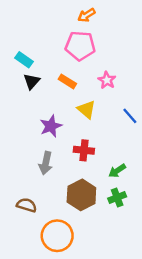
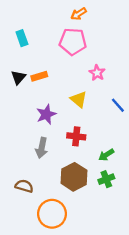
cyan rectangle: (24, 60) -> (22, 38), moved, turned 35
black triangle: (32, 81) -> (18, 77), moved
orange rectangle: (67, 81) -> (39, 76), moved, turned -49

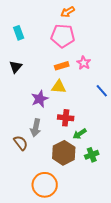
orange rectangle: (39, 76) -> (62, 66), moved
yellow triangle: (79, 99) -> (59, 87), moved, turned -35
green arrow: (106, 155) -> (80, 134), moved
brown semicircle: (24, 186) -> (21, 143), moved, turned 35

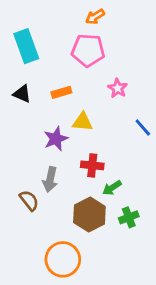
cyan rectangle: (19, 33) -> (26, 46), size x1.6
orange rectangle: (62, 66) -> (61, 92), moved
black triangle: (16, 67) -> (22, 94), turned -48

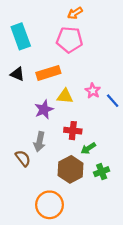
pink star: (118, 88) -> (93, 91), moved
orange rectangle: (61, 92) -> (48, 73), size x1.5

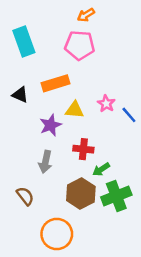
black triangle: (17, 74) -> (20, 95), moved
brown semicircle: (23, 158) -> (25, 196), moved
green cross: (102, 172) -> (116, 196), size x1.6

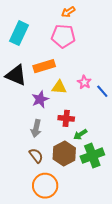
cyan rectangle: (24, 42) -> (19, 33), turned 45
black triangle: (20, 95) -> (16, 75), size x1.6
brown semicircle: (25, 196) -> (36, 156), moved

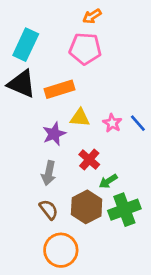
black triangle: (16, 75) -> (22, 84), moved
pink star: (84, 82) -> (112, 123), moved
red cross: (66, 118) -> (89, 160), turned 35

